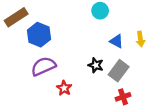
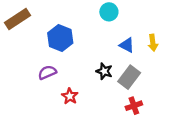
blue hexagon: (39, 35) -> (60, 38), moved
purple semicircle: (43, 66) -> (47, 72), size x0.7

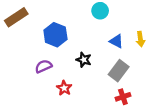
black star: (104, 71) -> (84, 60), moved

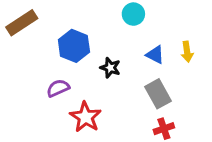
black star: (84, 60) -> (110, 68), moved
gray rectangle: (119, 71) -> (158, 94), turned -66
red star: (64, 88) -> (86, 117), size x1.5

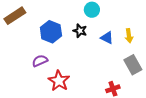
black star: (110, 68) -> (80, 31), moved
gray rectangle: (158, 94) -> (133, 65), moved

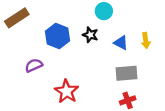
purple semicircle: (40, 61) -> (34, 65), moved
gray rectangle: (133, 65) -> (126, 73), moved, turned -66

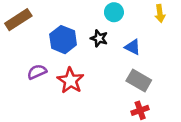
yellow arrow: (146, 40) -> (160, 13), moved
gray rectangle: (126, 73) -> (139, 81), turned 35
red star: (67, 91) -> (71, 81), moved

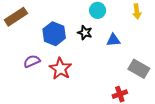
blue triangle: (133, 47) -> (113, 40), turned -32
gray rectangle: (139, 81) -> (139, 69), moved

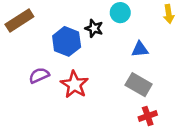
black star: (85, 33) -> (94, 28), moved
gray rectangle: (139, 69) -> (139, 85), moved

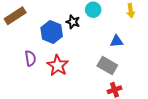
blue triangle: (140, 49) -> (116, 41), moved
purple semicircle: (39, 75) -> (30, 58), turned 105

